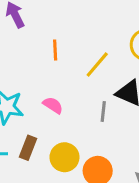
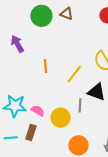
pink semicircle: (53, 105) -> (38, 111), moved
yellow circle: (64, 157) -> (61, 118), moved

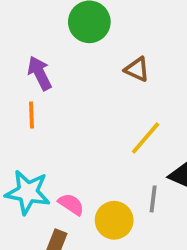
brown triangle: (67, 14) -> (137, 69), moved
orange line: (45, 66) -> (32, 115), moved

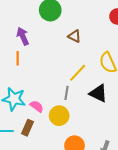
gray line: (153, 199) -> (66, 93), moved

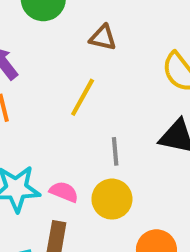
yellow line: (78, 73) -> (83, 97), moved

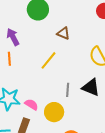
gray line: (115, 151) -> (68, 90), moved

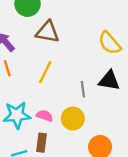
brown triangle: (63, 33) -> (48, 32), moved, size x1.5
yellow line: (49, 60) -> (45, 72), moved

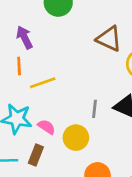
brown triangle: (48, 32) -> (109, 39), moved
yellow line: (45, 72) -> (43, 83), moved, turned 30

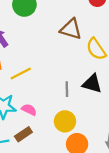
yellow circle: (76, 138) -> (65, 121), moved
brown rectangle: (36, 155) -> (23, 134), turned 42

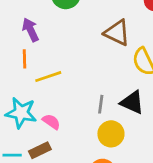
yellow circle: (65, 121) -> (111, 134), moved

